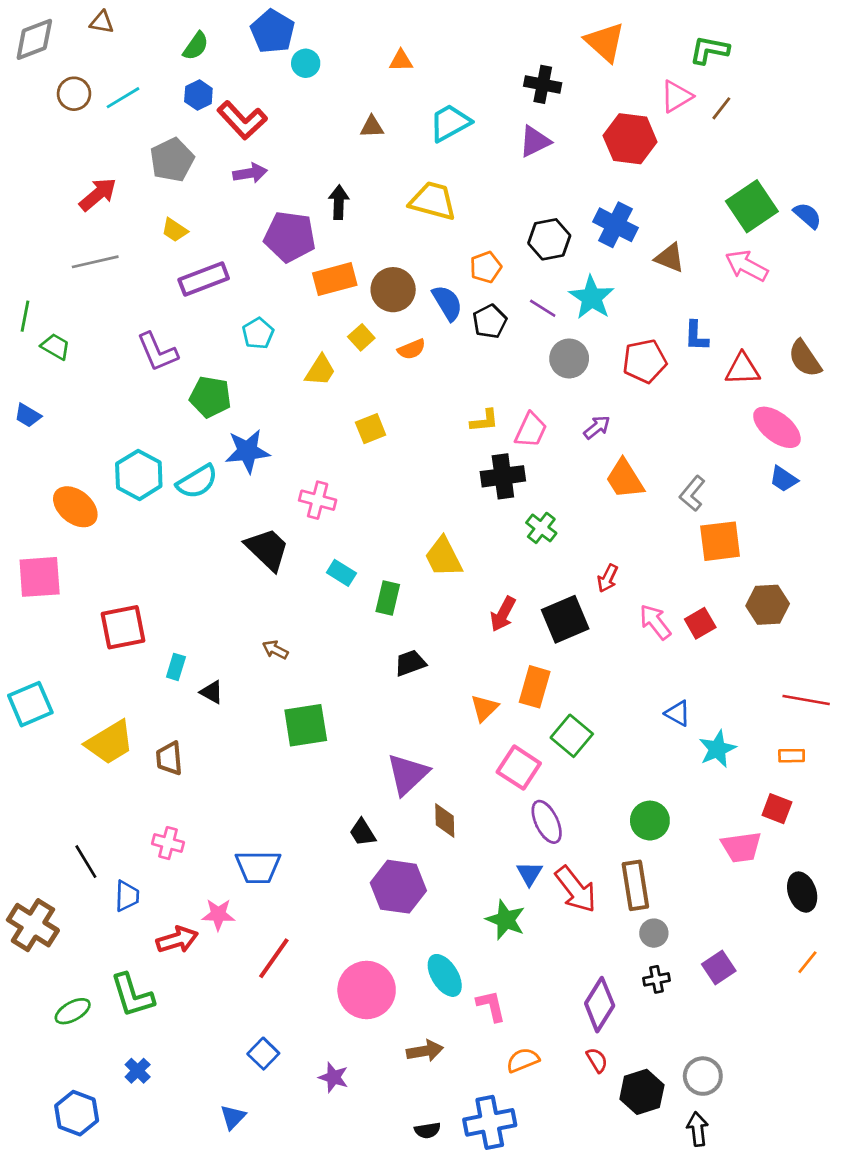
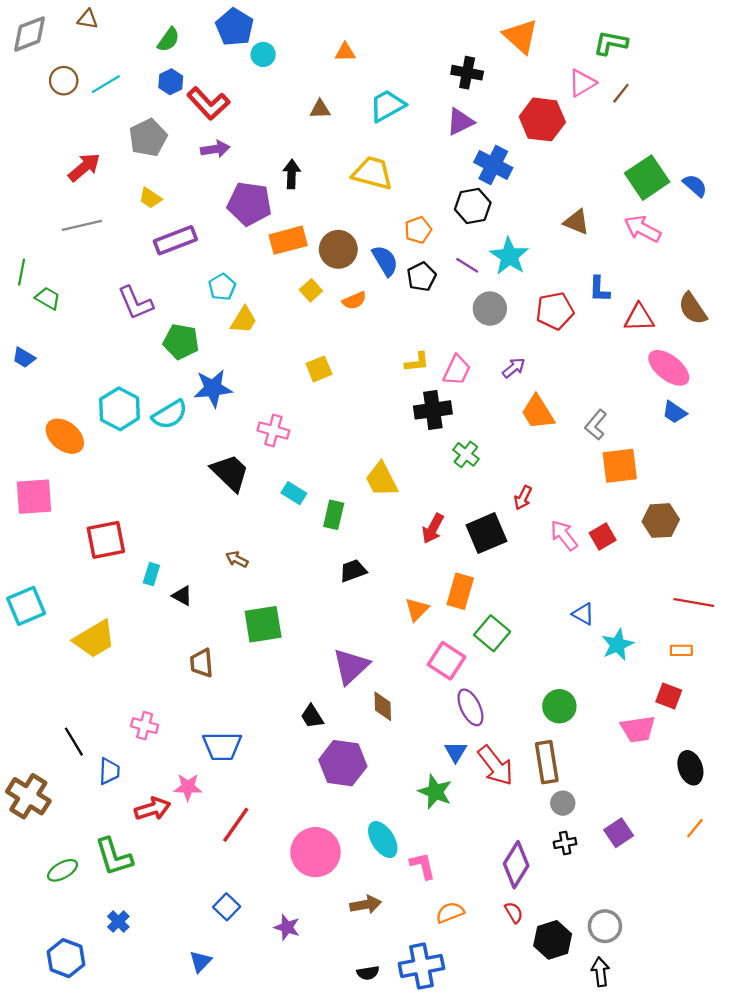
blue cross: (615, 225) -> (493, 165), moved
yellow trapezoid: (320, 370) -> (244, 320), moved
brown trapezoid: (169, 758) -> (202, 663), moved

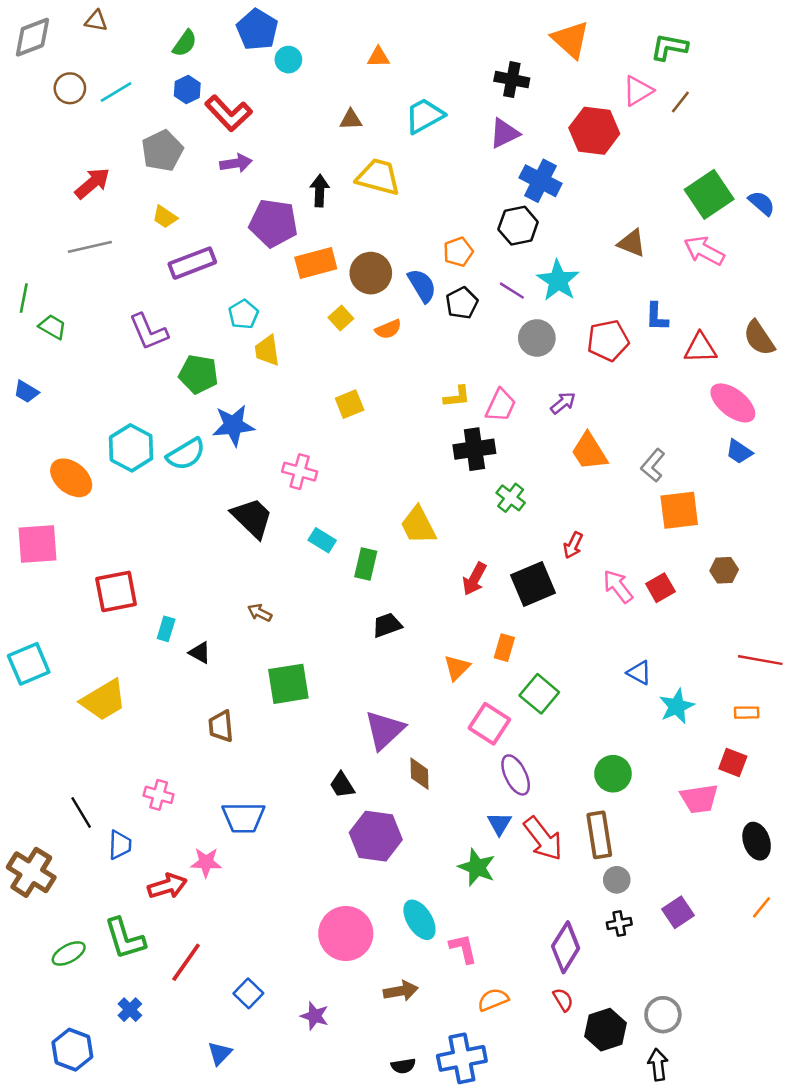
yellow trapezoid: (372, 173) -> (378, 177), moved
yellow trapezoid: (244, 320) -> (267, 350), turned 140
brown hexagon: (661, 521) -> (724, 570), size x0.7
orange rectangle: (460, 591) -> (504, 648), size x0.7
red line: (236, 825) -> (186, 962), moved

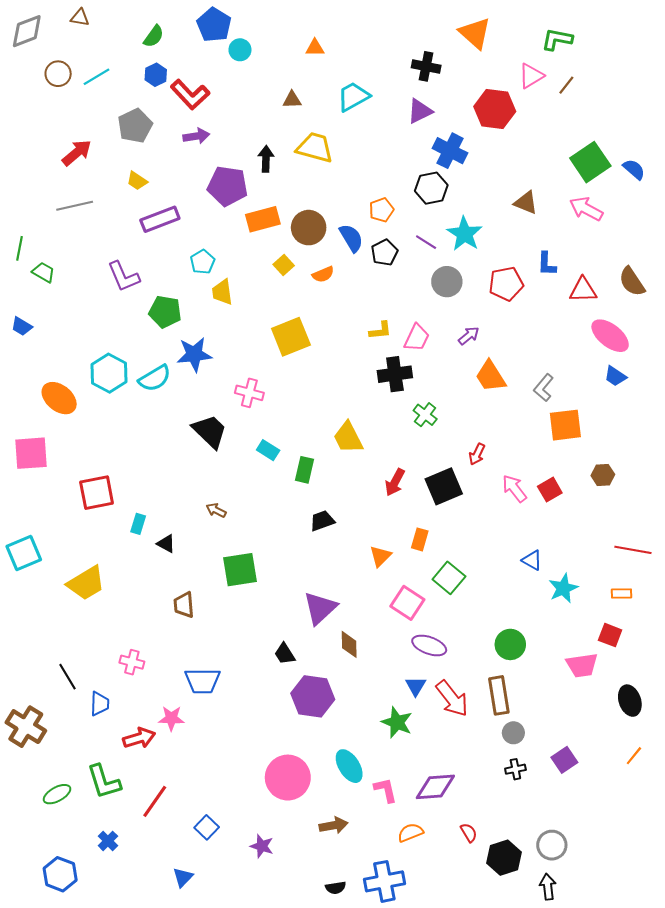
yellow square: (350, 404) -> (291, 337), size x1.6
purple ellipse: (516, 775) -> (429, 645), turned -44
purple diamond: (566, 947) -> (435, 787), moved, turned 54

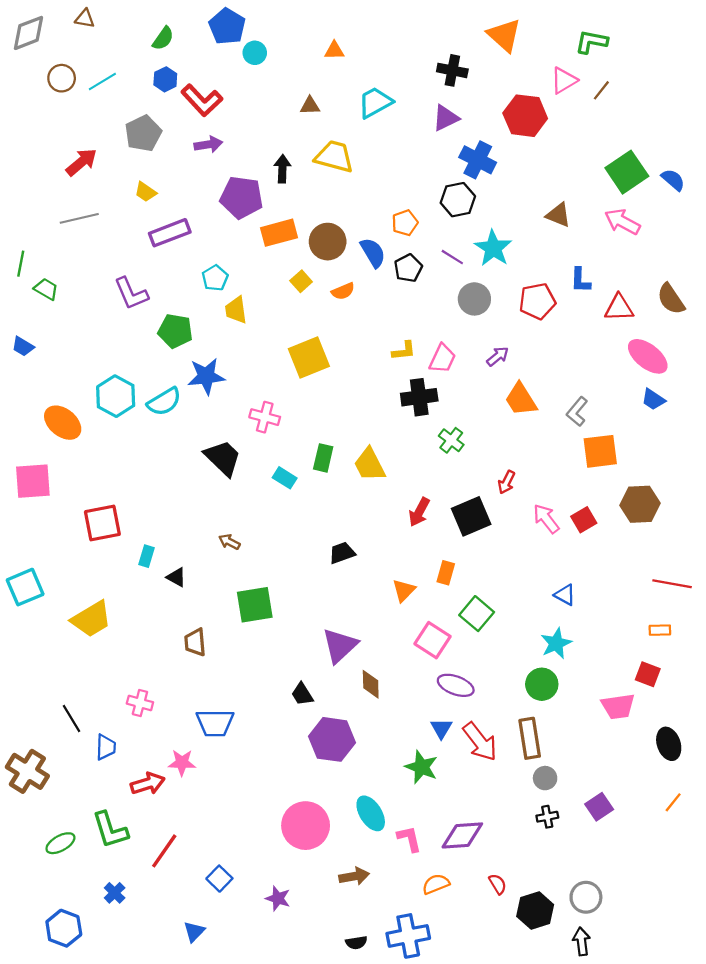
green rectangle: (304, 470) -> (323, 458), moved
brown hexagon: (603, 475) -> (640, 504), size x1.6
cyan star: (563, 588) -> (556, 643), moved

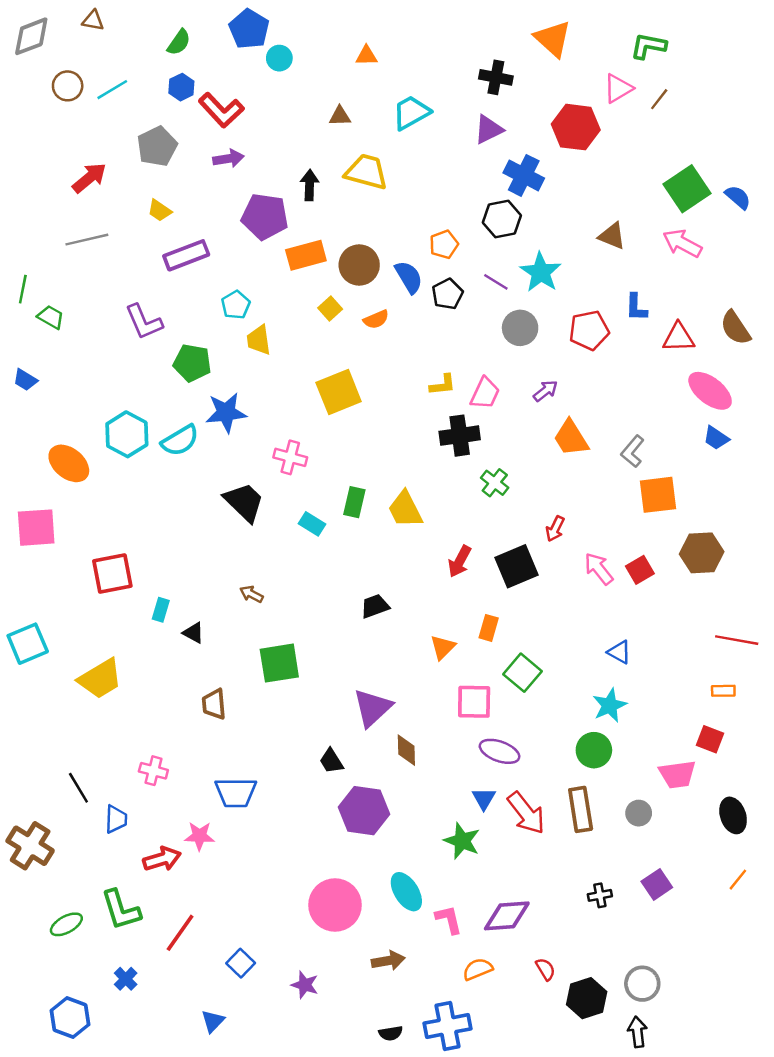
pink square: (432, 640) -> (474, 702), turned -32
gray circle: (545, 778) -> (639, 813), moved

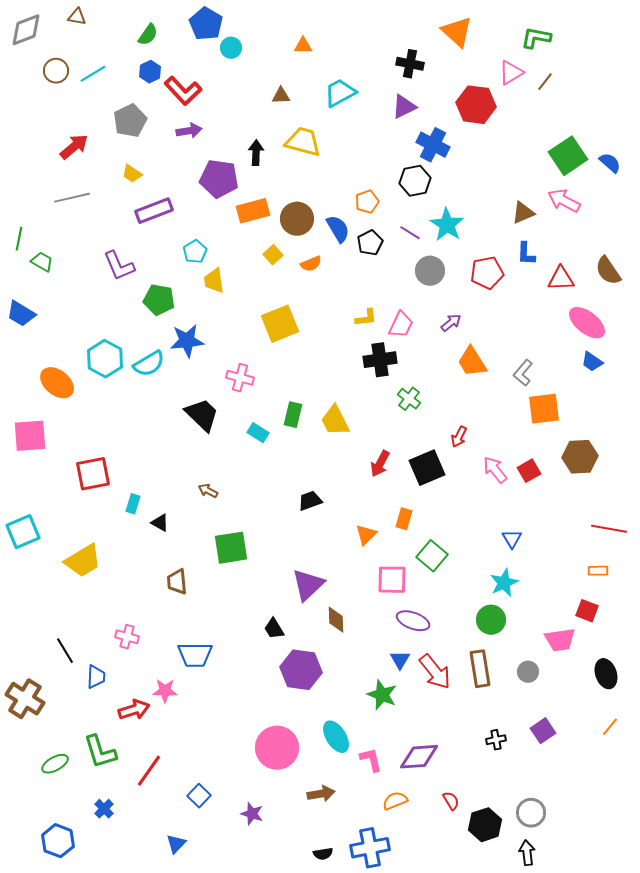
brown triangle: (612, 236) -> (523, 213), moved, turned -45
blue trapezoid: (25, 380) -> (21, 314), size x1.4
blue triangle: (619, 652) -> (512, 539), turned 30

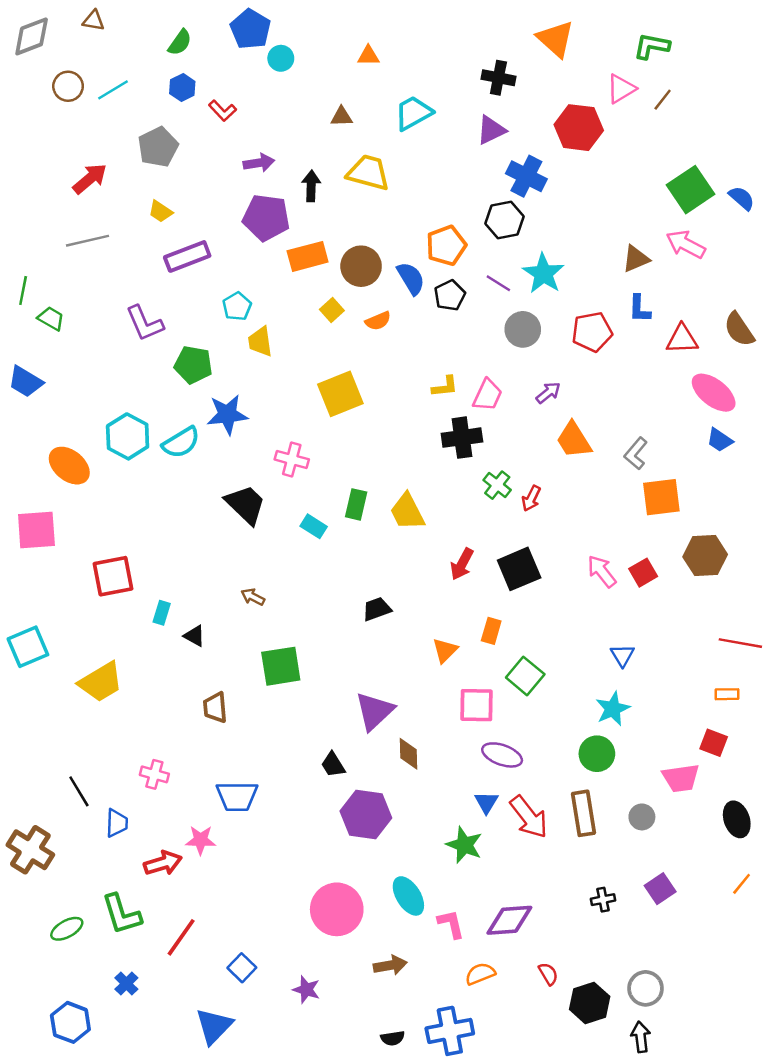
red L-shape: (183, 91) -> (222, 111), size x0.6
purple arrow: (189, 131) -> (259, 163), moved
orange pentagon: (367, 202) -> (446, 246), size x1.4
red arrow: (459, 437) -> (531, 498), moved
blue triangle: (176, 844) -> (214, 1026), size x1.6

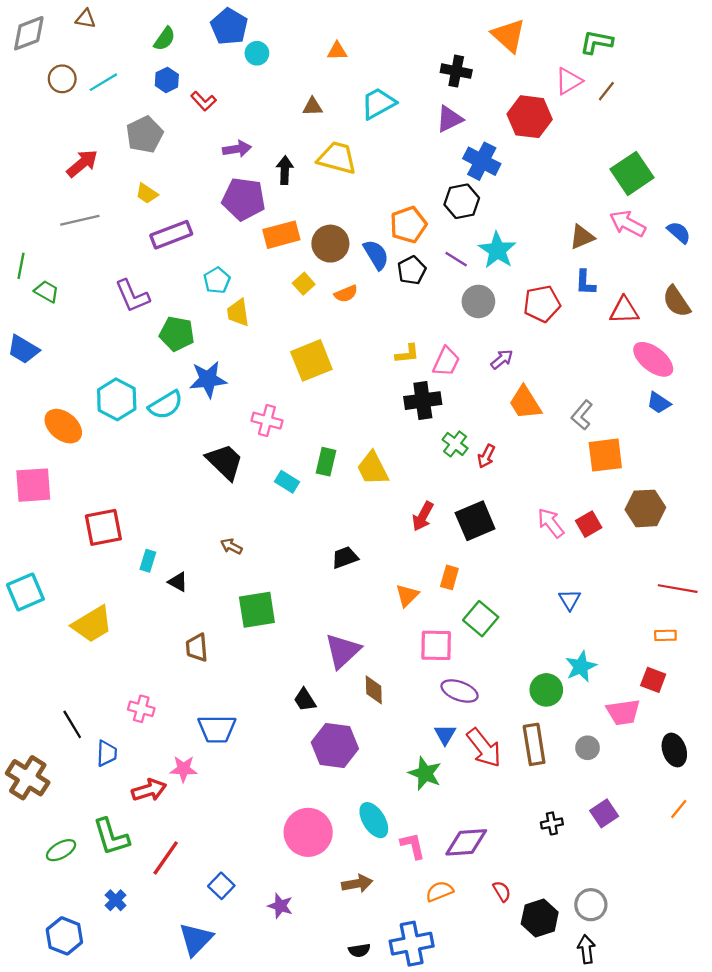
blue semicircle: (742, 198) -> (679, 232), moved
cyan star: (613, 709) -> (581, 667), moved

